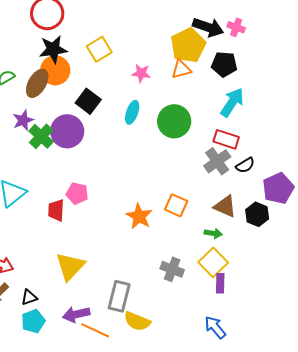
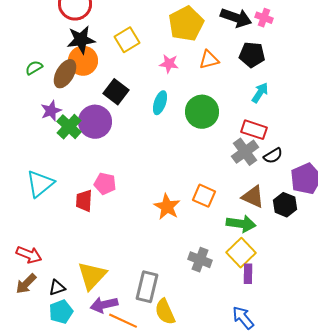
yellow pentagon: (188, 45) -> (186, 24), moved
cyan arrow: (232, 102) -> (260, 93), size x0.7
green arrow: (213, 233) -> (241, 224), size x1.6
yellow triangle: (70, 266) -> (92, 276), moved
yellow semicircle: (137, 321) -> (165, 312), turned 44

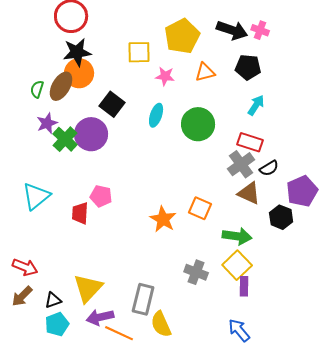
yellow square: (127, 40) -> (139, 52), moved, turned 30
green semicircle: (34, 68) -> (37, 89), moved, turned -42
brown triangle: (253, 197) -> (249, 193), moved

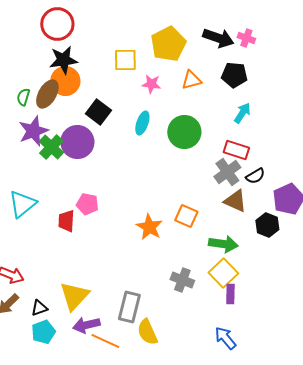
purple star: (47, 123) -> (33, 131), size x1.4

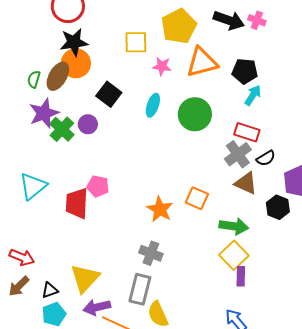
black pentagon: (234, 75) -> (245, 71), moved
orange triangle: (191, 80) -> (202, 62), size x1.6
purple circle: (77, 142) -> (88, 124), size x0.6
red trapezoid: (66, 221) -> (77, 203), size x1.4
gray cross: (182, 280) -> (151, 253), moved

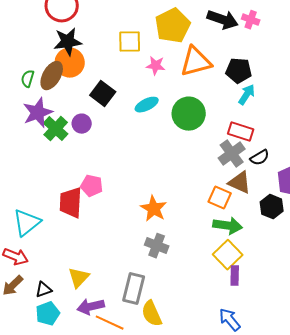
cyan ellipse: (153, 105) -> (147, 105), turned 45
cyan triangle: (33, 186) -> (27, 223), moved
orange square: (197, 198) -> (220, 198), moved
gray cross: (151, 253) -> (157, 246), moved
yellow triangle: (85, 278) -> (79, 278), size x0.7

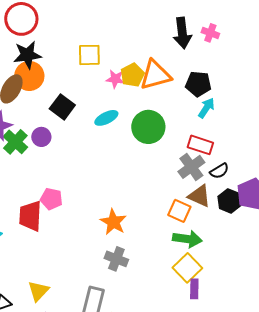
black arrow: (223, 20) -> (182, 33), turned 64
yellow pentagon: (173, 26) -> (132, 75), moved, size x0.7
black hexagon: (272, 207) -> (229, 201), moved

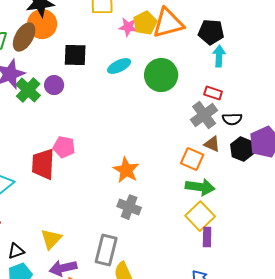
black square: (62, 107) -> (75, 55), turned -35
cyan arrow: (206, 108) -> (219, 56), turned -30
red rectangle: (200, 145) -> (213, 93), size x0.7
black semicircle: (219, 171) -> (232, 119), turned 30
brown triangle: (199, 196) -> (212, 144), size x0.7

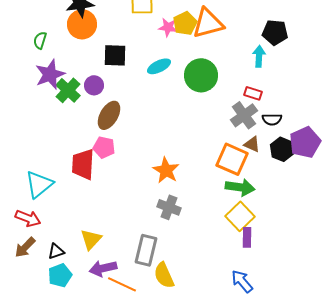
black pentagon: (211, 32) -> (275, 32), moved
brown ellipse: (24, 37) -> (109, 115), moved
orange square: (192, 159) -> (232, 159), size x1.4

